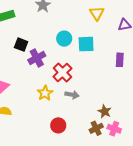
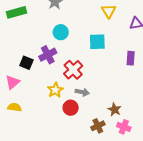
cyan circle: (64, 39) -> (61, 32), moved
black square: (21, 45) -> (26, 63), moved
red circle: (58, 125) -> (71, 108), moved
brown cross: (96, 128) -> (98, 126), moved

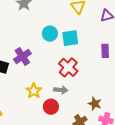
cyan circle: (61, 32) -> (50, 34), moved
red cross: (73, 70) -> (68, 67), moved

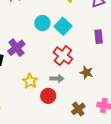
cyan square: (70, 38) -> (63, 26), turned -36
brown star: (95, 104) -> (86, 73), moved

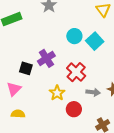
red cross: (63, 56) -> (76, 72), moved
gray arrow: (57, 79) -> (93, 92), moved

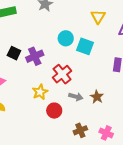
cyan square: (95, 41) -> (85, 46), turned -36
black square: (26, 68) -> (14, 53), moved

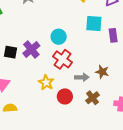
cyan circle: (66, 38) -> (59, 37), moved
cyan square: (85, 46) -> (94, 23), moved
brown cross: (80, 130) -> (92, 98), moved

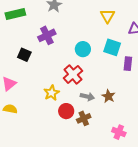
cyan circle: (59, 37) -> (83, 49), moved
purple cross: (31, 50) -> (47, 35), moved
brown cross: (92, 98) -> (84, 118), moved

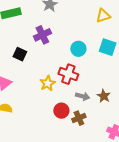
yellow triangle: (107, 16) -> (103, 16), turned 42
red cross: (73, 74) -> (68, 74), turned -30
yellow star: (52, 93) -> (48, 83), moved

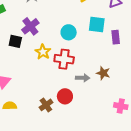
black square: (20, 54) -> (15, 41), moved
yellow star: (48, 83) -> (43, 52), moved
brown cross: (79, 118) -> (46, 105), moved

